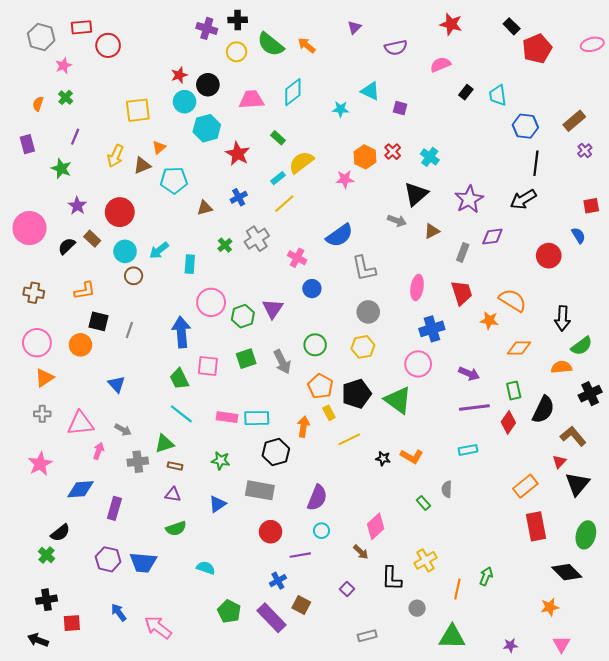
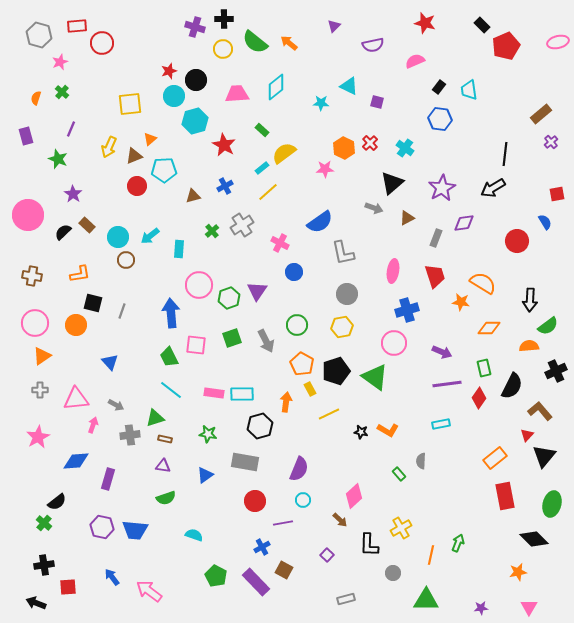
blue hexagon: (525, 126) -> (440, 119), moved
red circle: (120, 212) -> (137, 186), moved, size x0.7

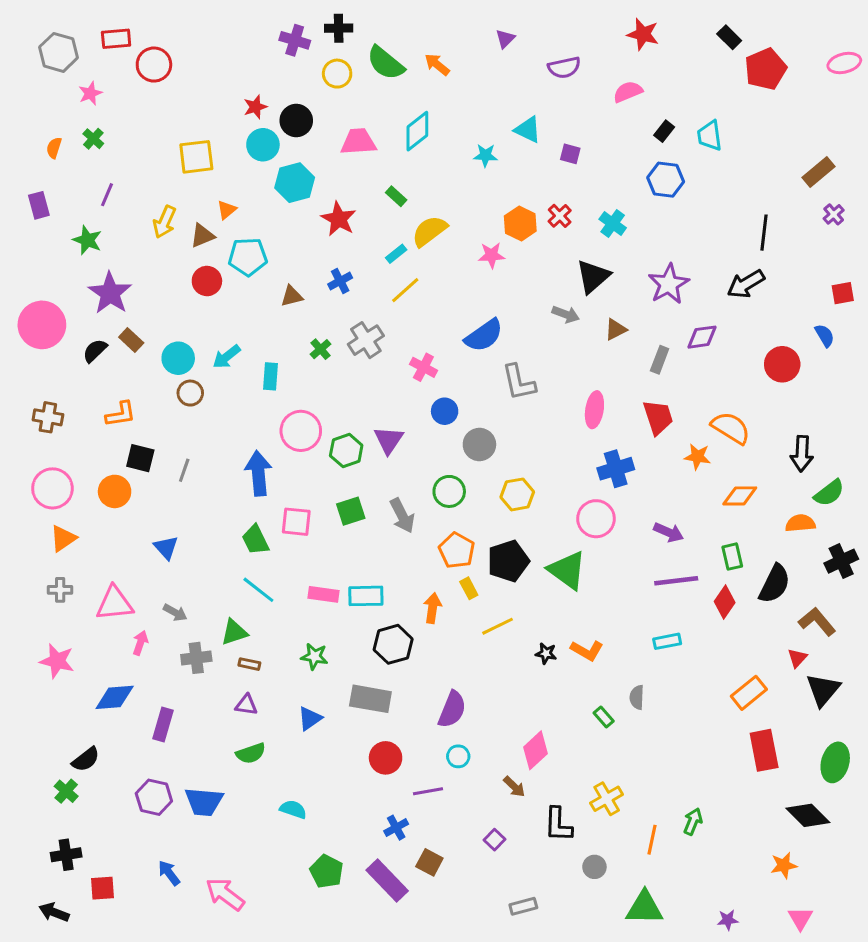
purple star: (73, 194) -> (110, 293), size x1.6
gray circle: (347, 294) -> (479, 445), moved
pink star: (38, 437) -> (57, 661), turned -30

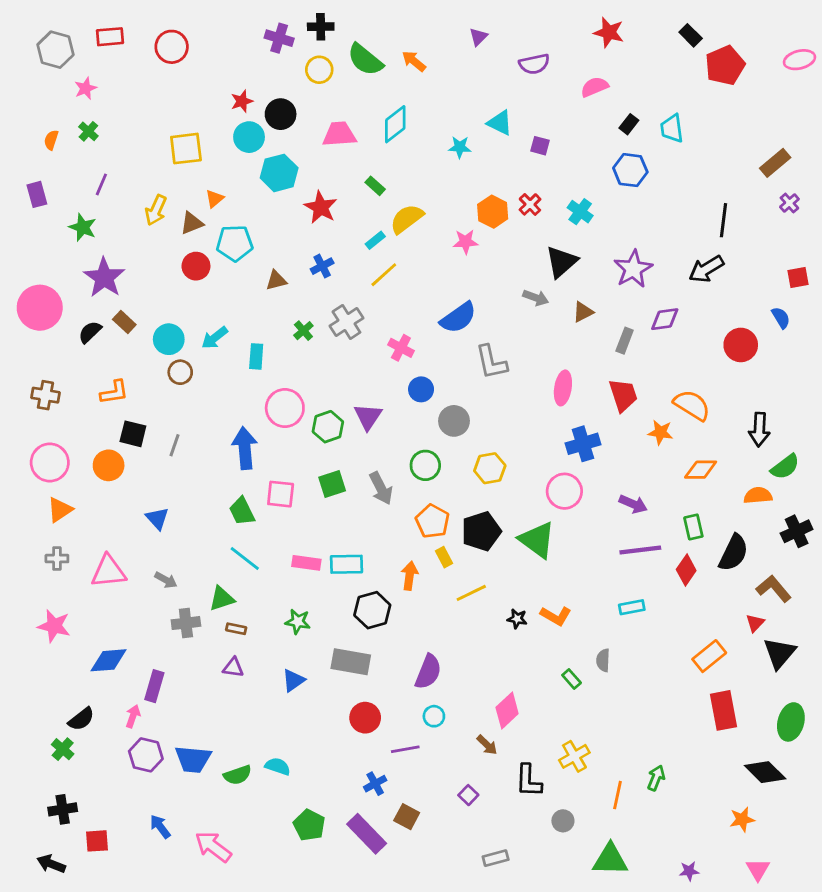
red circle: (154, 65) -> (172, 47), moved
pink arrow: (140, 643) -> (133, 716), moved
green semicircle: (251, 753) -> (238, 775), moved

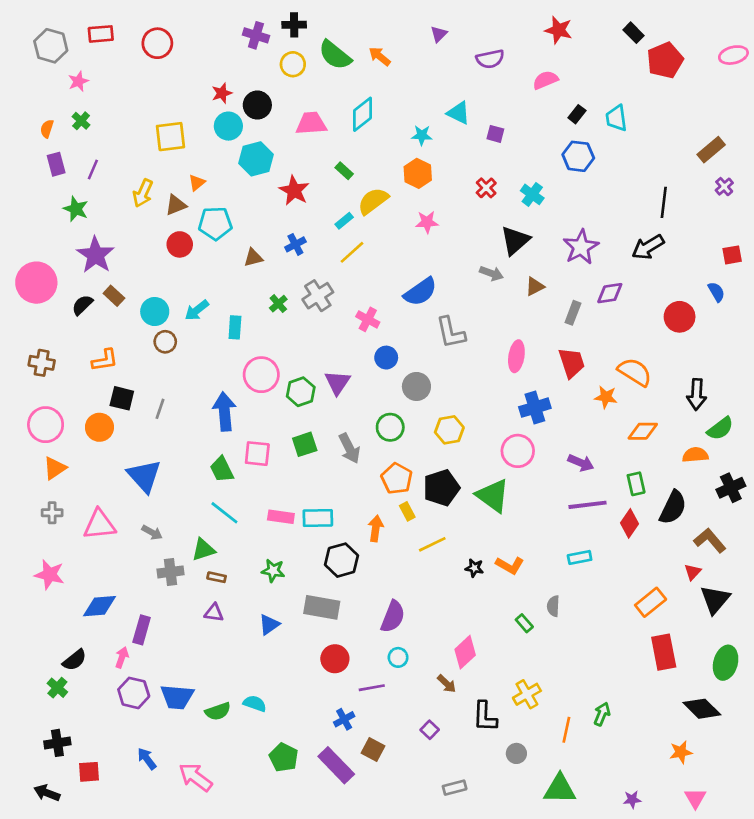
purple rectangle: (37, 194) -> (56, 164), moved
orange hexagon: (493, 212) -> (418, 173), moved
blue triangle: (157, 518) -> (144, 476), size x1.6

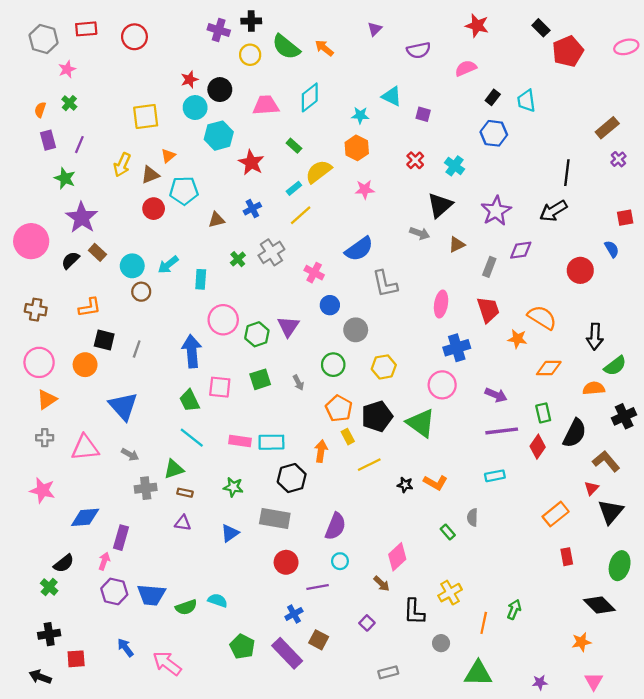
gray arrow: (349, 448) -> (298, 383), size x0.6
red rectangle: (664, 652) -> (567, 557), size x0.6

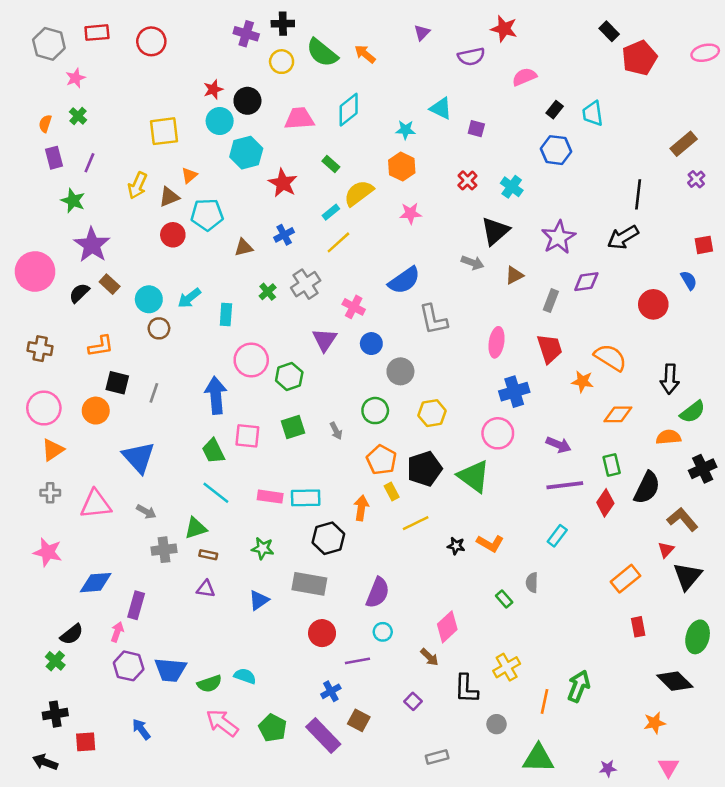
red star: (477, 26) -> (504, 29), moved
purple triangle: (288, 326) -> (325, 340), moved
cyan rectangle: (495, 476) -> (557, 536), turned -42
green arrow: (514, 609) -> (579, 686), size x1.4
pink arrow: (167, 663) -> (222, 723), moved

